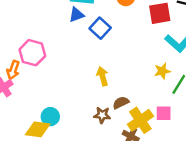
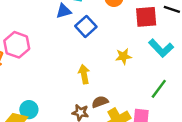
yellow star: (162, 71) -> (123, 56), moved

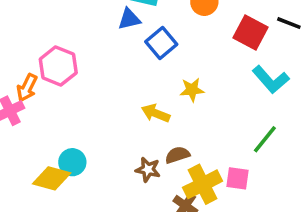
red square: (146, 17) -> (251, 33), turned 30
yellow star: (123, 56) -> (192, 90), moved
yellow arrow: (84, 74) -> (156, 113), turned -60

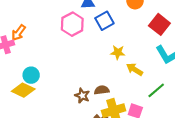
pink hexagon: (58, 66) -> (72, 24), moved
yellow arrow: (156, 113) -> (135, 69), moved
cyan circle: (72, 162) -> (31, 75), moved

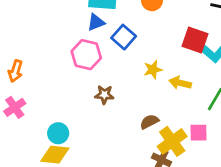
red square: (159, 24) -> (195, 40), moved
orange arrow: (19, 33) -> (15, 71), moved
brown star: (82, 96) -> (104, 95), moved

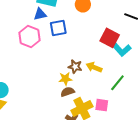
blue square: (124, 37) -> (58, 28), turned 30
yellow star: (153, 70) -> (65, 79), moved
brown star: (104, 95) -> (75, 67), moved

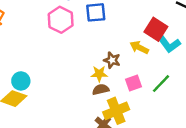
yellow arrow: (94, 67) -> (139, 47), moved
pink square: (102, 105) -> (133, 83), moved, turned -32

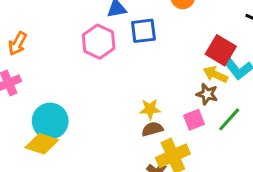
yellow arrow: (139, 47) -> (215, 75), moved
brown star: (112, 60) -> (207, 94), moved
cyan circle: (21, 81) -> (50, 121), size x1.5

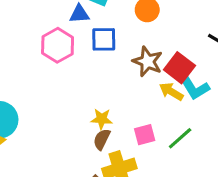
brown star: (207, 94) -> (147, 61), moved, size x1.4
brown semicircle: (152, 129) -> (102, 139), turned -55

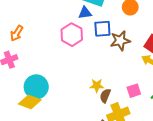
brown star: (147, 61) -> (120, 41), moved, turned -30
yellow star: (102, 119) -> (97, 86), moved

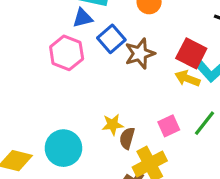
blue square: (102, 29) -> (111, 39), turned -30
cyan circle: (36, 87) -> (63, 148), moved

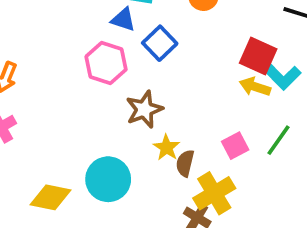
blue triangle: (83, 18) -> (123, 20), turned 35
brown star: (140, 54) -> (144, 109), moved
yellow star: (113, 125) -> (167, 148), turned -30

